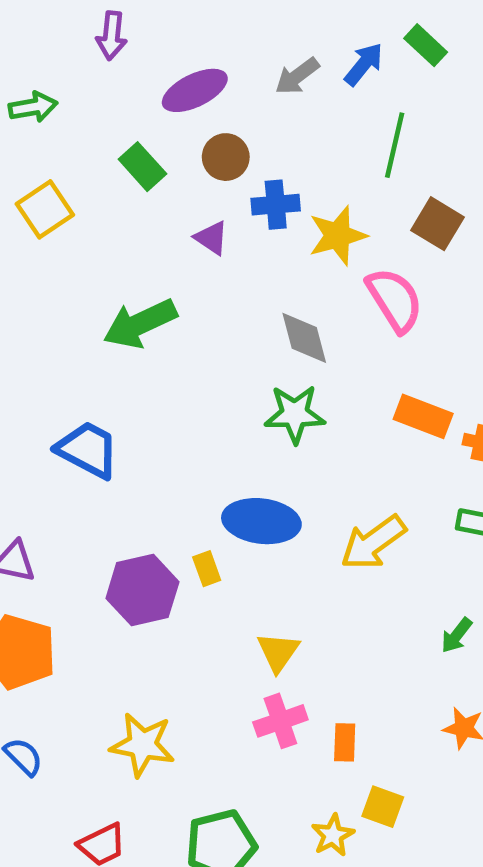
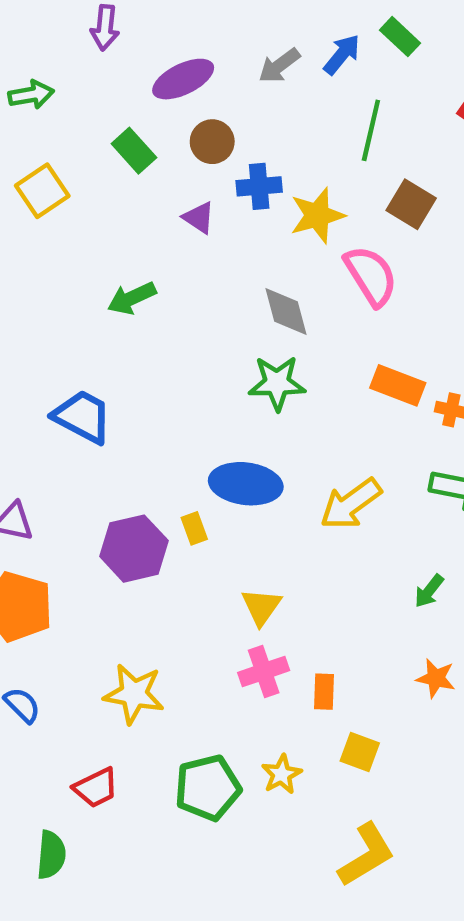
green arrow: (140, 324) -> (132, 298), size x0.7
yellow star: (333, 835) -> (281, 774), moved

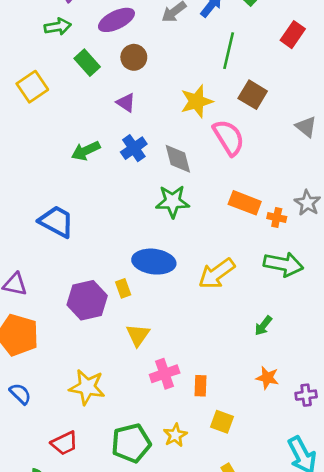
green arrow: (31, 95) -> (58, 27), moved
blue cross: (259, 186) -> (134, 148), moved, turned -30
yellow triangle: (261, 607) -> (138, 335), moved

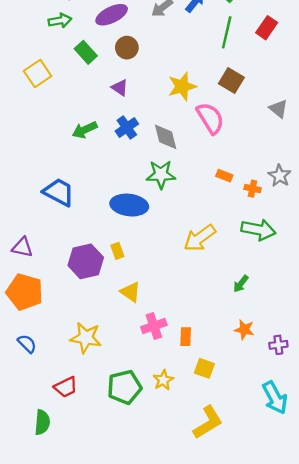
green line: (229, 51) -> (227, 32), moved
orange rectangle: (245, 203) -> (224, 176), size x0.6
blue ellipse: (154, 262) -> (129, 205), moved
yellow triangle: (138, 335) -> (130, 292), turned -30

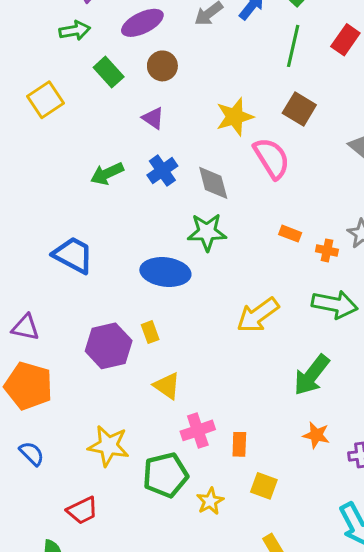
green arrow: (241, 284) -> (312, 375), size x1.8
green pentagon: (125, 387) -> (165, 475), moved

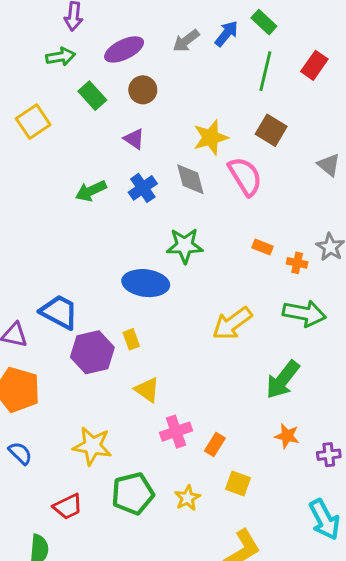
gray diamond: (213, 183) -> (190, 179), moved
blue trapezoid: (73, 255) -> (59, 312), moved
orange rectangle: (239, 444) -> (215, 445), turned 30
green pentagon: (165, 475) -> (133, 494), moved

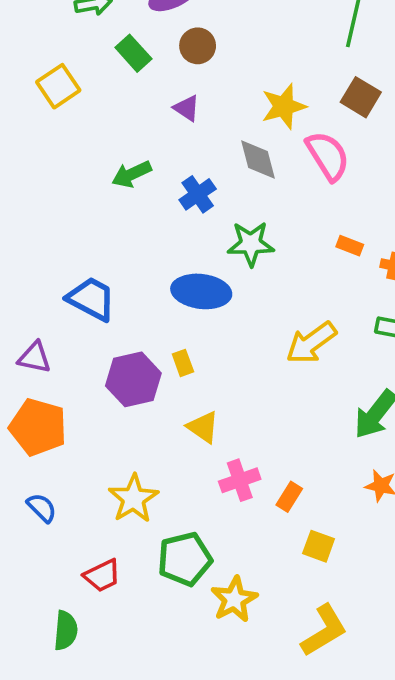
blue cross: (143, 188) -> (198, 194), moved
blue trapezoid: (59, 312) -> (91, 299), moved
yellow star: (92, 446) -> (133, 499), turned 30
yellow star: (188, 498) -> (234, 599), moved, size x1.4

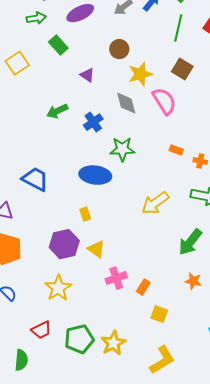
brown circle: (198, 46) -> (119, 49), moved
purple hexagon: (133, 379) -> (64, 244), moved
green pentagon: (185, 559) -> (79, 339), moved

